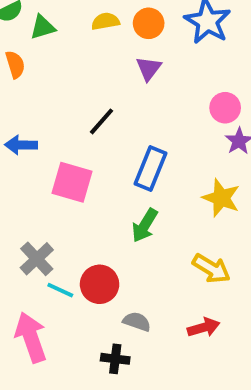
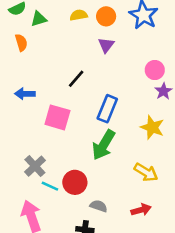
green arrow: (145, 225) -> (104, 145), size x1.4

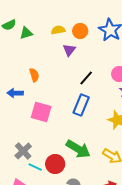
orange semicircle: (21, 43) -> (34, 75), moved
purple triangle: (106, 45) -> (69, 50), moved
black line: (76, 79) -> (86, 78), moved
green arrow: (104, 145) -> (78, 149), moved, turned -90

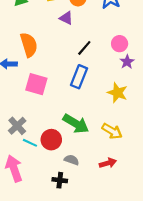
purple triangle: (69, 50) -> (66, 18), turned -40
orange semicircle: (34, 75) -> (29, 45), size x1.6

